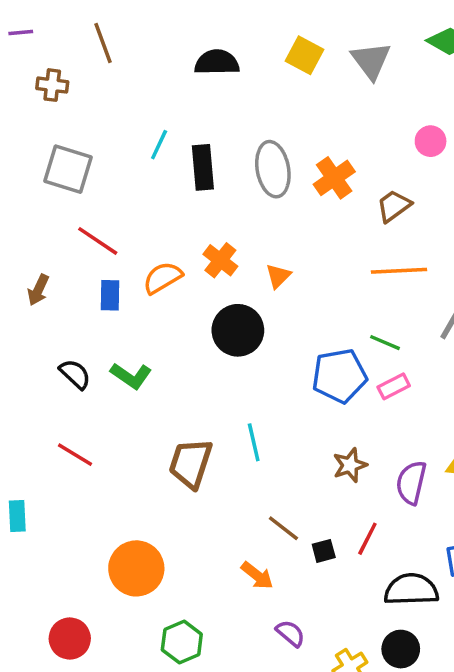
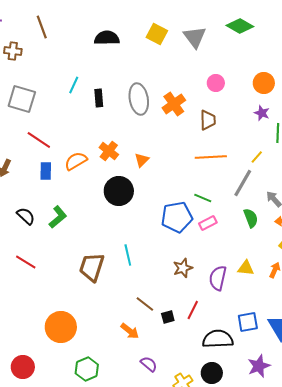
pink circle: (431, 141) -> (216, 83), moved
black rectangle: (203, 167) -> (99, 98), size x0.7
brown trapezoid: (394, 206) -> (208, 120), turned 125
green L-shape: (131, 376) -> (58, 217), turned -75

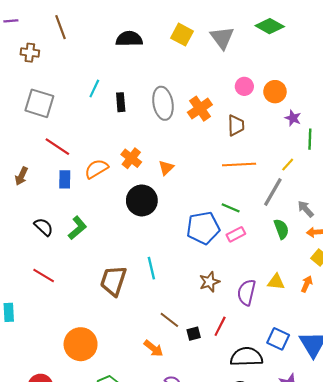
orange circle: (264, 83) -> (275, 92), moved
blue square: (248, 322) -> (278, 339), turned 35

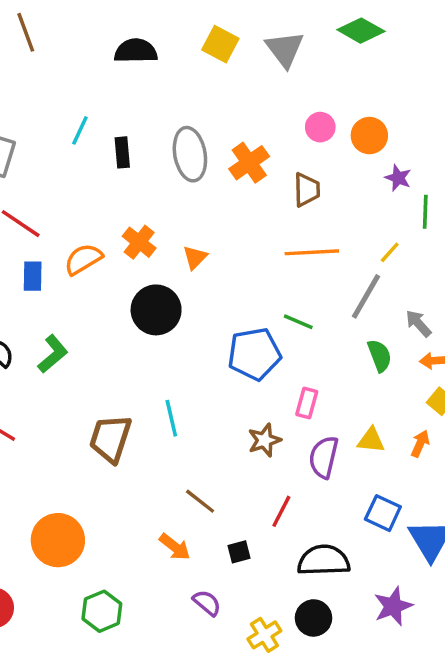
pink rectangle: (236, 234) -> (307, 403), moved, turned -48
black square: (194, 334) -> (239, 552), moved
blue square: (278, 339) -> (383, 513), moved

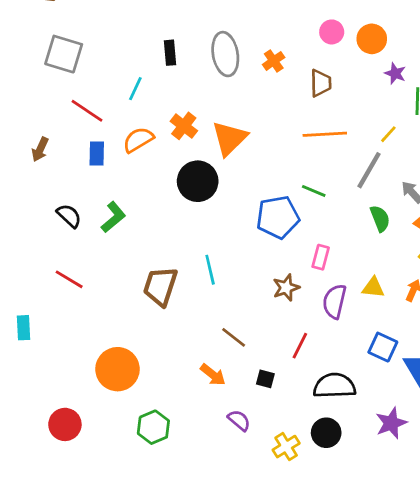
cyan line: (80, 130) -> (135, 89), moved
orange cross: (249, 163) -> (274, 61), size x0.7
orange triangle: (195, 257) -> (229, 138), size x1.8
black square: (239, 552) -> (265, 379), turned 30

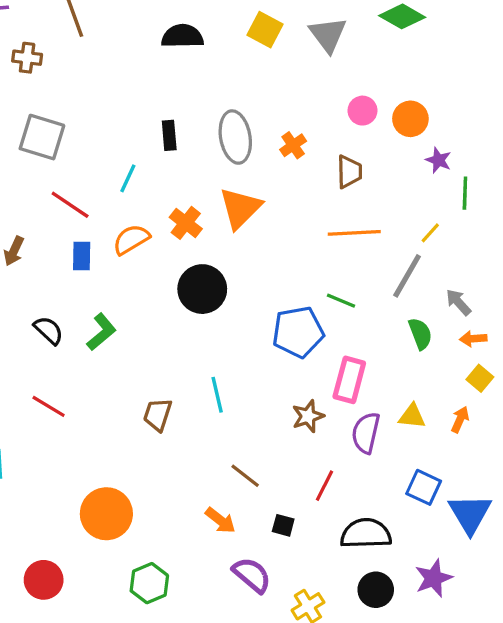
orange triangle: (229, 138) -> (240, 208), moved
pink rectangle: (321, 257) -> (349, 380), size x1.5
brown trapezoid: (160, 286) -> (158, 415), size x0.7
purple semicircle: (239, 420) -> (252, 575), size x1.4
black circle: (326, 433) -> (376, 590), moved

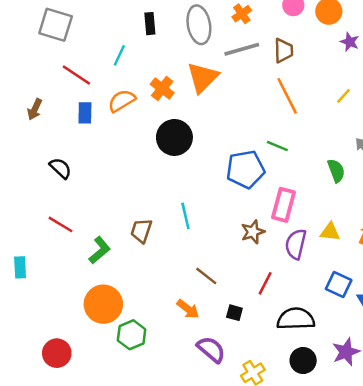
orange cross: (293, 145) -> (242, 14), moved
orange line: (354, 233) -> (287, 96), turned 66
gray line: (407, 276) -> (242, 49), moved, turned 44
green L-shape: (101, 332) -> (100, 250), moved
green hexagon: (149, 583) -> (132, 335), moved

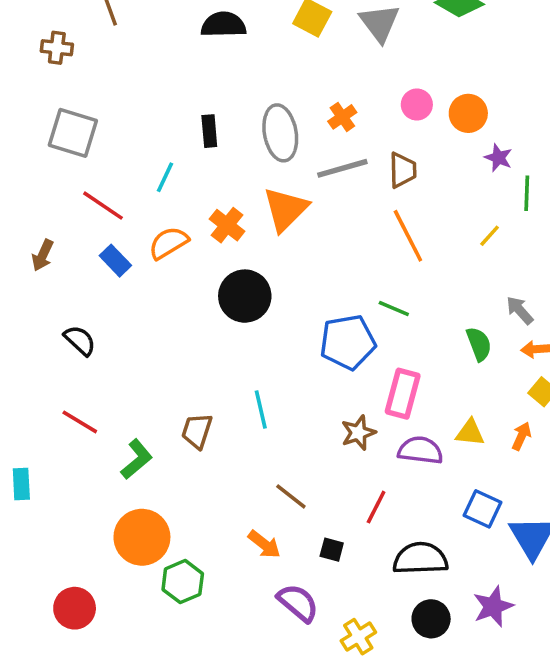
blue rectangle: (85, 113) -> (115, 261), turned -45
purple semicircle: (296, 244) -> (420, 450), turned 84

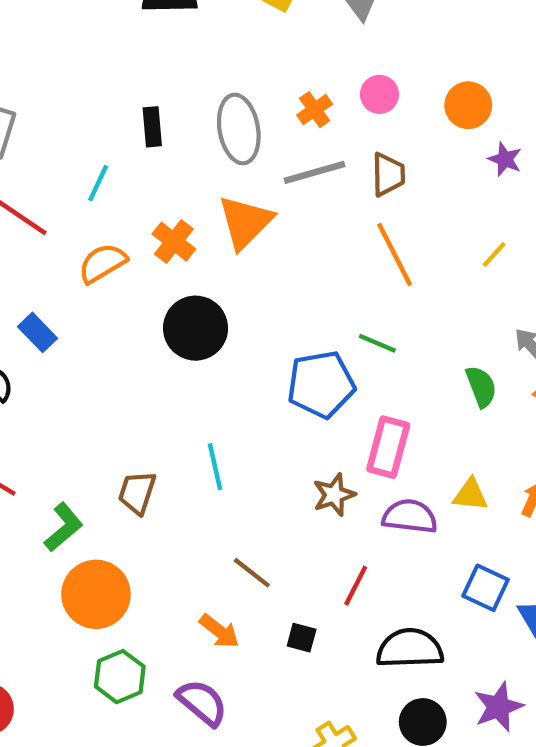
pink circle: (417, 105) -> (379, 94), moved
blue rectangle: (115, 261) -> (38, 332), moved
orange circle: (142, 537) -> (96, 594), moved
purple semicircle: (298, 603) -> (202, 703), moved

